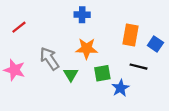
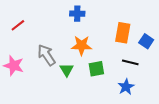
blue star: (120, 88) -> (126, 87), moved

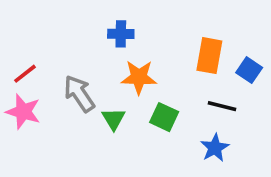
blue cross: (77, 14) -> (121, 34), moved
red line: (18, 25) -> (25, 74), moved
green square: (96, 69) -> (164, 117), turned 35

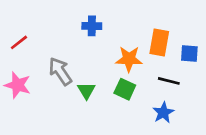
blue square: (249, 70) -> (189, 53), turned -30
red line: (25, 74) -> (19, 42), moved
orange star: (139, 77) -> (129, 59), moved

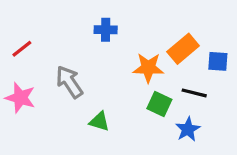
orange rectangle: (159, 42) -> (183, 49), turned 40
green square: (125, 89) -> (159, 104), moved
green triangle: (86, 91) -> (99, 121), moved, turned -42

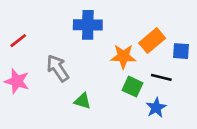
blue cross: (106, 30) -> (88, 25), size x1.5

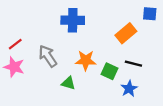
red line: (18, 41) -> (15, 44), moved
blue square: (181, 51) -> (150, 14), moved
orange star: (123, 56) -> (86, 60), moved

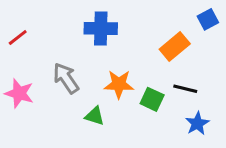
blue square: (150, 14) -> (208, 19), turned -32
red line: (15, 44) -> (18, 37), moved
blue star: (129, 89) -> (197, 123), moved

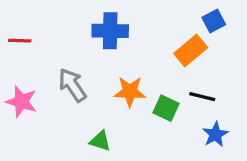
blue square: (208, 19) -> (214, 21), moved
red line: (18, 37) -> (20, 41), turned 40
green triangle: (95, 116) -> (100, 141), moved

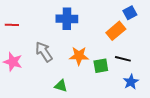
green square: (166, 108) -> (101, 66), turned -35

